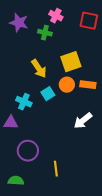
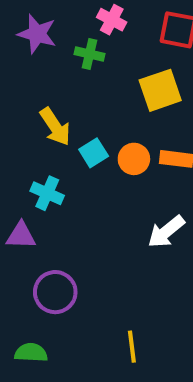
yellow square: (71, 62) -> (160, 90), moved
yellow arrow: (39, 69) -> (55, 127), moved
cyan square: (48, 94) -> (94, 153), moved
yellow line: (56, 169) -> (132, 347), moved

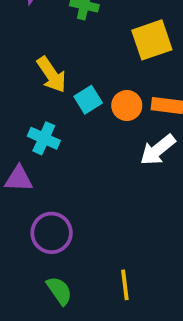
white arrow: (166, 232) -> (158, 150), moved
green semicircle: (31, 353) -> (59, 291), moved, turned 52

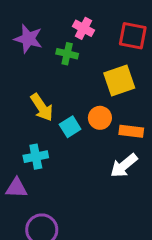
orange circle: (127, 106) -> (100, 118), moved
cyan cross: (44, 138) -> (36, 157), turned -35

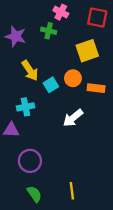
purple star: (28, 39) -> (16, 36), moved
white arrow: (124, 166) -> (73, 118), moved

